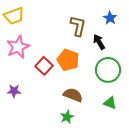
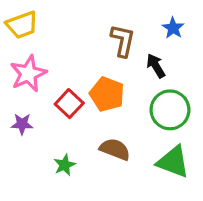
purple star: (14, 91) -> (22, 124), moved
green triangle: (110, 103) -> (173, 162), size x1.6
green star: (67, 117) -> (65, 165), moved

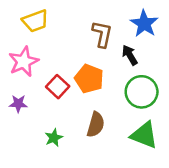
yellow trapezoid: (22, 25) -> (35, 21), moved
blue star: (173, 28) -> (144, 24), size x1.5
brown semicircle: (115, 149) -> (96, 125), turned 85

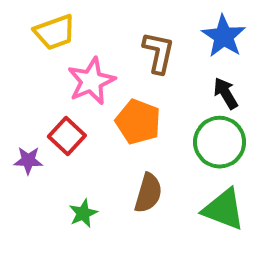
black arrow: (130, 55) -> (226, 93), moved
pink star: (24, 62) -> (91, 81), moved
red square: (58, 87) -> (67, 136), moved

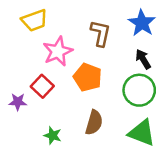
green star: (83, 213) -> (53, 135), turned -30

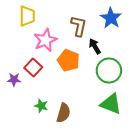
yellow trapezoid: (35, 20) -> (27, 16), turned -70
black arrow: (143, 59) -> (95, 46), moved
brown semicircle: (94, 123) -> (63, 113), moved

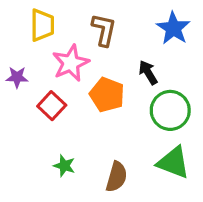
brown L-shape: (79, 26) -> (104, 30), moved
purple star: (14, 80) -> (17, 77), moved
brown semicircle: (63, 113) -> (117, 177), moved

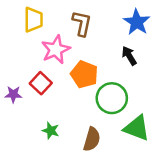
black arrow: (148, 72) -> (129, 56), moved
purple star: (17, 77) -> (13, 94), moved
green circle: (170, 110) -> (112, 98), moved

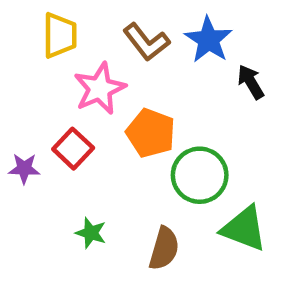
blue star: (137, 22) -> (209, 40), moved
brown L-shape: (82, 23) -> (146, 42), turned 130
black arrow: (129, 56) -> (251, 82), moved

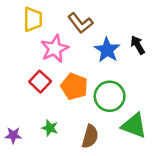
blue star: (209, 40) -> (107, 50), moved
orange pentagon: (151, 133) -> (74, 86), moved
purple star: (24, 169) -> (13, 135), moved

